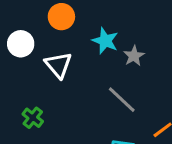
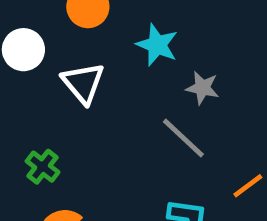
gray star: (134, 56) -> (203, 88), moved, turned -30

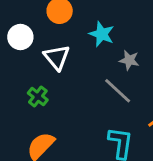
green cross: (43, 167) -> (38, 97), moved

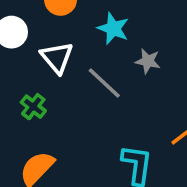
gray line: (118, 91) -> (104, 83), moved

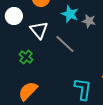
gray star: (148, 61) -> (89, 21), moved

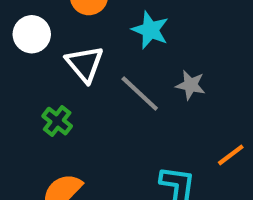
gray star: (89, 21) -> (190, 85), moved

